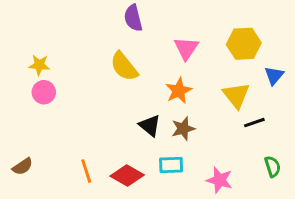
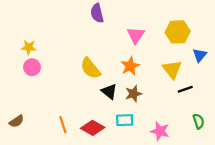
yellow semicircle: (124, 66) -> (90, 68), moved

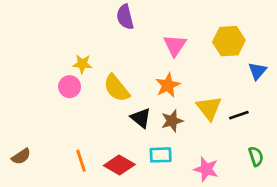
yellow star: (29, 47) -> (82, 64), moved
pink circle: (32, 67) -> (70, 87), moved
yellow triangle: (172, 69) -> (209, 108), moved

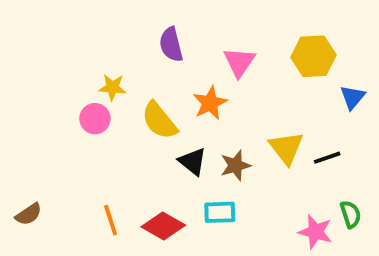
purple semicircle: (125, 17) -> (171, 45), moved
orange star: (168, 85) -> (210, 103), moved
pink star: (206, 169) -> (315, 232), moved

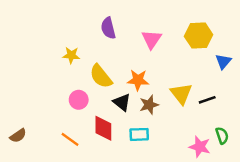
orange star: (210, 103) -> (138, 80), moved, turned 30
pink circle: (95, 119) -> (79, 100), moved
orange line: (111, 220) -> (70, 139), turned -36
red diamond: (163, 226) -> (103, 128), moved, turned 60

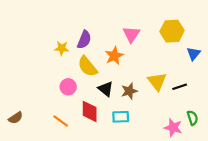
purple semicircle: (108, 28) -> (84, 40), moved, turned -144
orange star: (138, 80) -> (114, 56), moved, turned -30

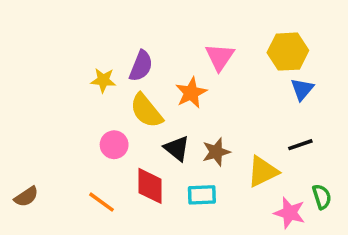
blue triangle: (194, 54) -> (302, 89), moved
yellow triangle: (157, 81) -> (263, 172), moved, turned 42

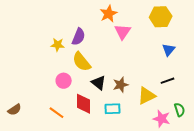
yellow hexagon: (288, 52) -> (161, 17), moved
orange star: (191, 93) -> (109, 14), moved

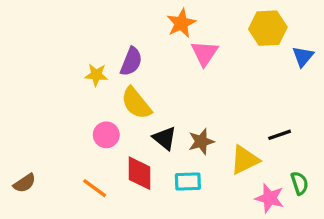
blue triangle: (169, 50) -> (303, 57), moved

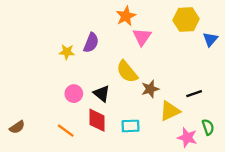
yellow semicircle: (136, 103) -> (127, 72), moved
black triangle: (165, 138) -> (102, 94), moved
brown star: (201, 141) -> (150, 89), moved

